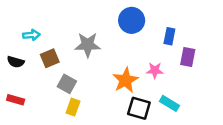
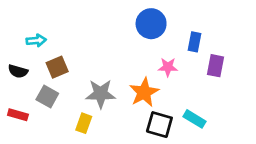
gray star: (88, 45) -> (101, 94), moved
pink star: (155, 70) -> (168, 67), moved
gray square: (67, 84) -> (47, 97), moved

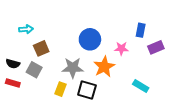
blue circle: (151, 24) -> (90, 39), moved
purple rectangle: (216, 66) -> (156, 47), turned 56
black semicircle: (18, 71) -> (13, 64), moved
black square: (159, 125) -> (87, 90), moved

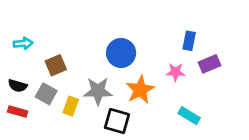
cyan arrow: (26, 29) -> (23, 43), moved
pink star: (121, 48) -> (175, 72), moved
yellow rectangle: (60, 89) -> (71, 106), moved

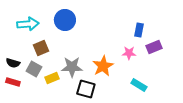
cyan arrow: (23, 43) -> (28, 24), moved, size x1.5
blue circle: (121, 53) -> (65, 20), moved
yellow rectangle: (71, 106) -> (52, 78), turned 48

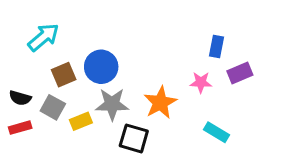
blue circle: (65, 20) -> (101, 67), moved
cyan arrow: (28, 24) -> (43, 37), turned -35
red rectangle: (13, 82) -> (20, 128), turned -32

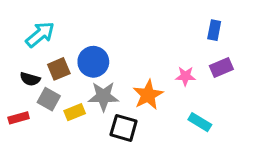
blue rectangle: (216, 46) -> (214, 30), moved
black semicircle: (20, 98) -> (30, 79), moved

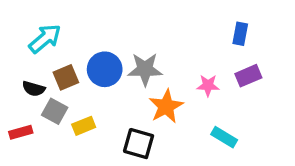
gray star: (103, 96) -> (145, 69), moved

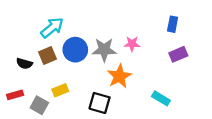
cyan arrow: (45, 39) -> (52, 28), moved
pink star: (208, 85) -> (132, 44), moved
gray square: (55, 111) -> (39, 105), moved

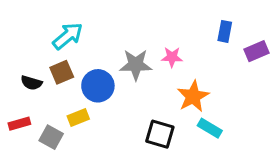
blue circle: (75, 50) -> (98, 86), moved
purple rectangle: (178, 54) -> (257, 51), moved
orange star: (119, 76) -> (193, 96), moved
black square: (100, 103) -> (160, 134), moved

